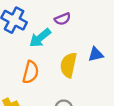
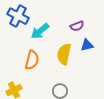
purple semicircle: (63, 19) -> (77, 26), moved

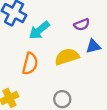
yellow semicircle: (64, 54) -> (67, 57), turned 60

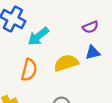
purple semicircle: (82, 25) -> (90, 27), moved

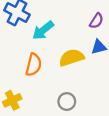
purple semicircle: (90, 27) -> (96, 21), turned -35

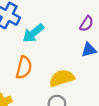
yellow semicircle: (72, 58) -> (62, 78), moved

